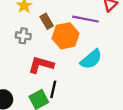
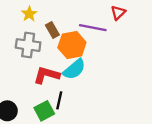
gray cross: (23, 36) -> (28, 45), size x1.5
cyan semicircle: (91, 59) -> (74, 69), moved

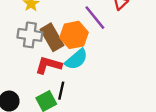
purple line: (93, 28) -> (95, 18), turned 40
brown rectangle: (52, 30) -> (52, 37), moved, size x1.6

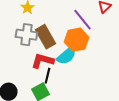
orange hexagon: (74, 35) -> (76, 40), moved
black line: (61, 91) -> (47, 76), moved

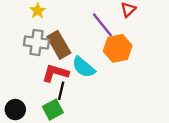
orange hexagon: (76, 40) -> (118, 48), moved
cyan semicircle: (66, 56) -> (84, 67), turned 80

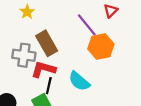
gray cross: (36, 42) -> (24, 55), moved
cyan semicircle: (84, 67) -> (79, 81), moved

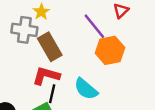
yellow star: (27, 12) -> (41, 12), moved
gray cross: (24, 55) -> (24, 30), moved

